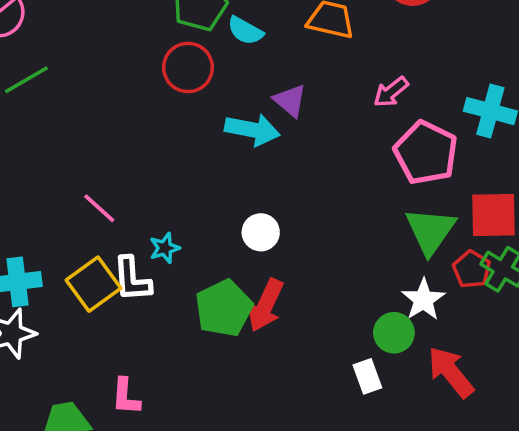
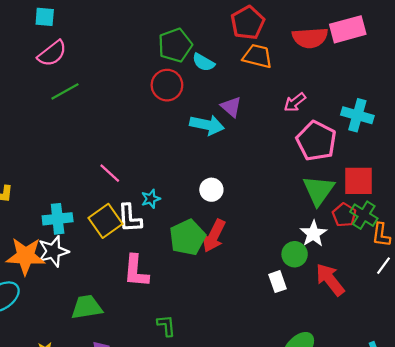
pink L-shape: (126, 397) -> (136, 271), moved, size x1.4

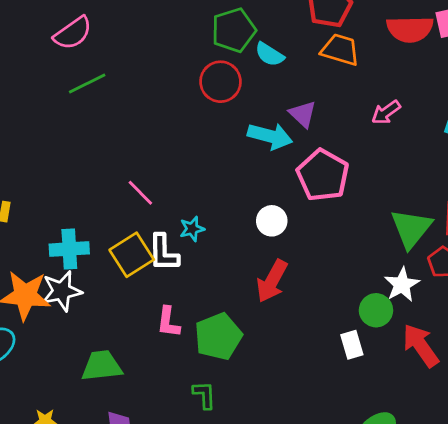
pink pentagon: (316, 141) -> (323, 175), moved
green pentagon: (187, 237) -> (218, 336), moved
pink L-shape: (136, 271) -> (168, 322), size x0.7

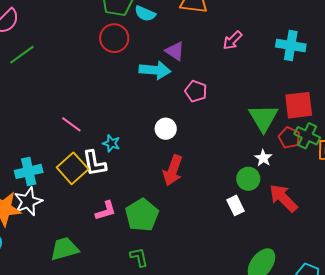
pink pentagon: (323, 175) -> (196, 91), size x0.6
cyan star: (192, 229) -> (111, 143), turned -30
white star: (402, 285) -> (263, 158), size x0.7
pink L-shape: (168, 322) -> (106, 211), turned -105

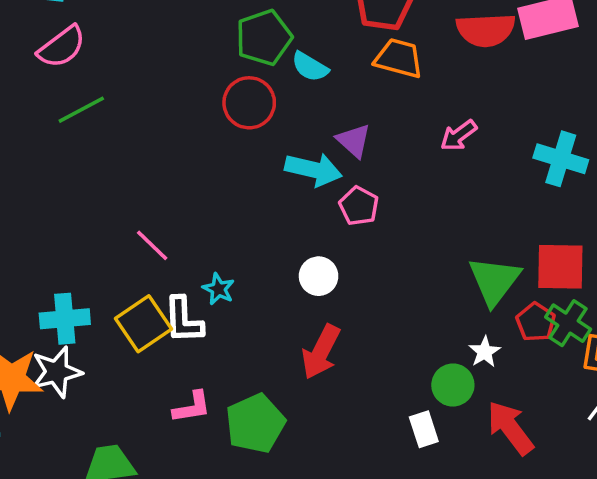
pink pentagon: (196, 91) -> (359, 206), moved

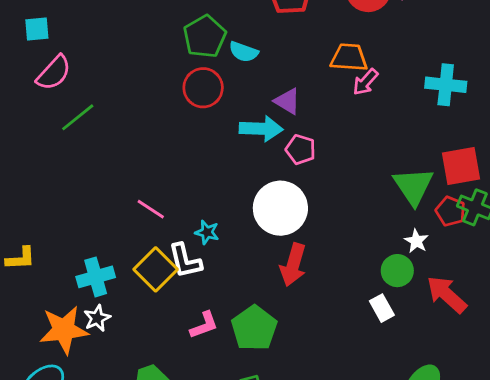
orange trapezoid: (399, 58) -> (349, 57), moved
white circle: (319, 276) -> (280, 208), size x1.8
white star: (57, 372) -> (97, 318), size x0.7

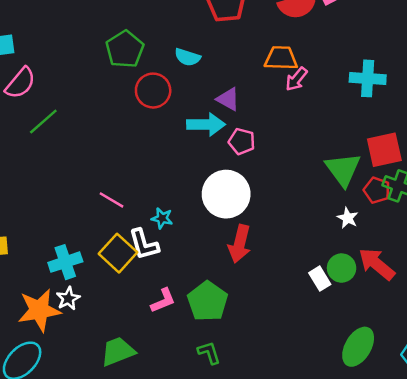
green pentagon: (205, 37) -> (125, 49), moved
green circle: (397, 271) -> (342, 268), moved

